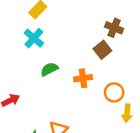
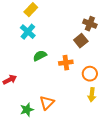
yellow arrow: (127, 113) -> (92, 95), moved

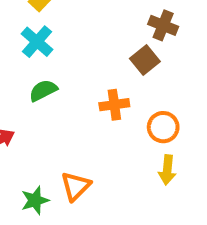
green semicircle: (40, 56) -> (43, 90), moved

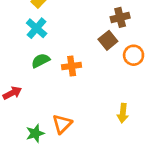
brown cross: (163, 25) -> (120, 17), turned -36
orange cross: (114, 105) -> (72, 66), moved
orange circle: (163, 127) -> (134, 55), moved

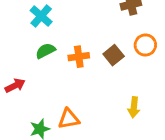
brown square: (108, 40) -> (114, 55), moved
orange triangle: (62, 124) -> (69, 119), turned 35

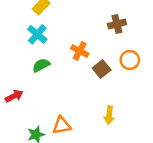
orange cross: (79, 57) -> (80, 51), moved, turned 36
yellow arrow: (134, 107) -> (109, 115), moved

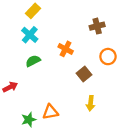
brown square: (102, 69) -> (84, 74), moved

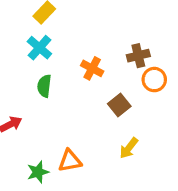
brown cross: (97, 26) -> (138, 56), moved
green semicircle: (33, 61) -> (44, 86), turned -56
yellow arrow: (91, 103) -> (129, 148), turned 32

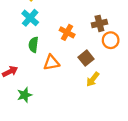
yellow arrow: (129, 148) -> (93, 79), moved
orange triangle: (70, 161) -> (51, 63), moved
green star: (38, 172) -> (25, 95), moved

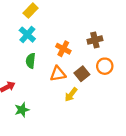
orange circle: (111, 40) -> (105, 66), moved
orange triangle: (51, 63) -> (58, 74), moved
yellow arrow: (93, 79) -> (71, 94), moved

